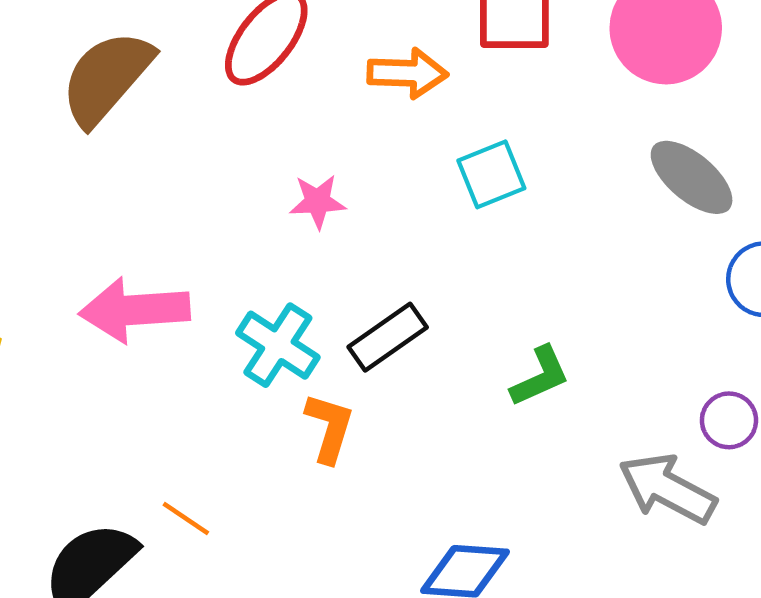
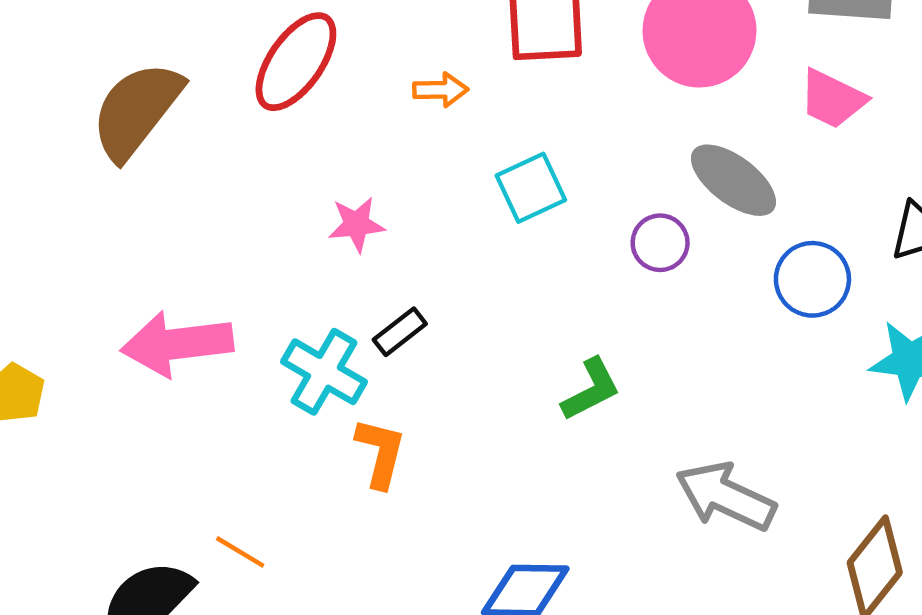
orange arrow: (407, 73) -> (441, 90), size x0.7
black rectangle: (388, 337) -> (400, 332), moved, size x0.7
purple circle: (729, 420) -> (660, 243), moved

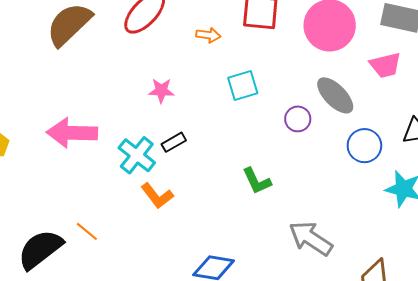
pink trapezoid: (832, 99) -> (385, 65), turned -48
green L-shape: (591, 389) -> (257, 181), turned 84
orange L-shape: (380, 453) -> (157, 196), turned 120

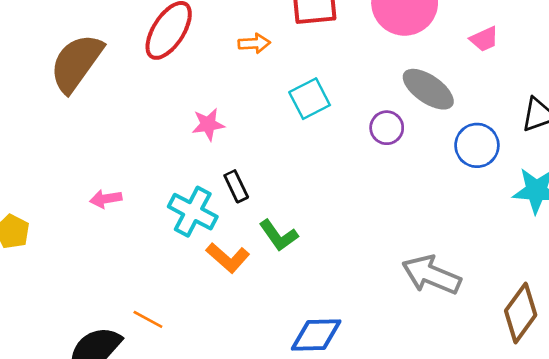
pink trapezoid: (385, 65) -> (484, 39), size x0.7
pink arrow: (72, 133) -> (106, 199), size x0.5
black rectangle: (174, 142) -> (236, 186), turned -75
green L-shape: (257, 181) -> (279, 235), moved

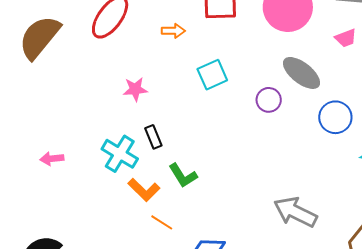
pink arrow: (106, 199) -> (52, 159), moved
orange line: (148, 319) -> (162, 222), moved

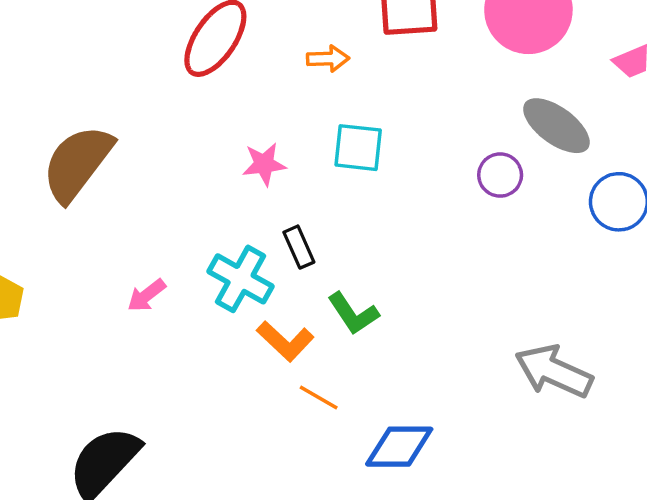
brown semicircle: (39, 37) -> (77, 163), moved
cyan square: (212, 75) -> (358, 148), moved, turned 32
pink arrow: (52, 159) -> (146, 295), moved, turned -30

